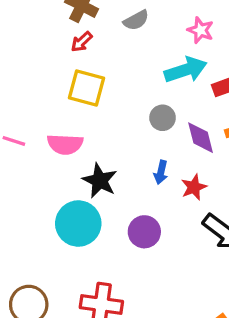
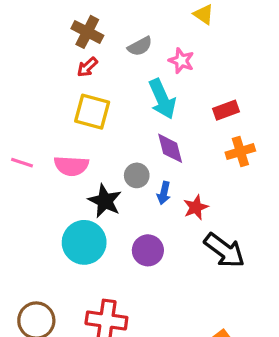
pink star: (201, 30) -> (181, 61), moved
cyan arrow: (186, 70) -> (162, 99), moved, turned 84
gray circle: (163, 118) -> (137, 175), moved
purple diamond: (201, 138) -> (170, 148), moved

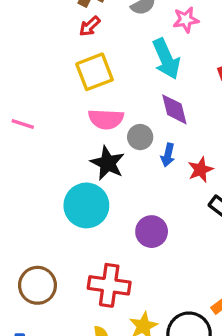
pink star: (181, 61) -> (186, 20), turned -30
yellow square: (92, 112) -> (95, 72), turned -36
pink semicircle: (71, 166) -> (106, 119), moved
purple circle: (148, 250) -> (152, 232), moved

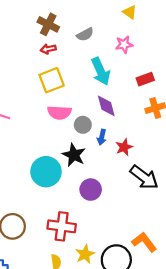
pink star: (186, 20) -> (124, 44), moved
red arrow: (90, 26) -> (48, 49), turned 32
black star: (108, 163) -> (74, 155), moved

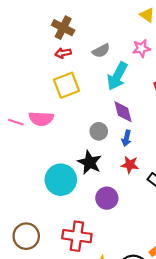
gray semicircle: (85, 34) -> (101, 51), moved
cyan arrow: (101, 71) -> (117, 76), turned 52
pink semicircle: (59, 113) -> (41, 119), moved
blue arrow: (102, 137) -> (126, 138), moved
red star: (124, 147) -> (130, 165), moved, turned 30

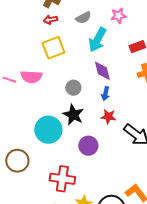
gray circle: (99, 131) -> (73, 88), moved
brown circle: (26, 236) -> (17, 161), moved

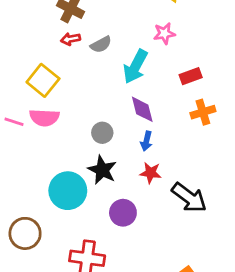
gray semicircle: (83, 18) -> (101, 44), moved
yellow square: (53, 48) -> (43, 80), moved, turned -30

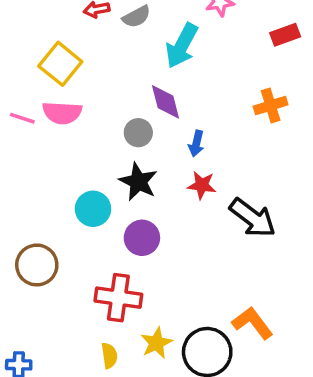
red rectangle: (191, 76) -> (285, 35), moved
purple diamond: (142, 109) -> (165, 102), moved
cyan circle: (68, 191) -> (93, 209), size x0.7
purple circle: (123, 213) -> (142, 238), moved

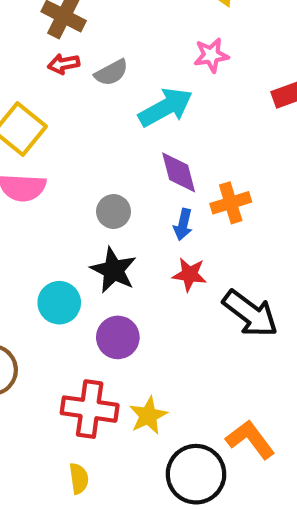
cyan arrow: (182, 46) -> (166, 107), turned -147
purple diamond: (165, 102) -> (179, 172), moved
orange cross: (271, 105) -> (231, 203), moved
yellow star: (156, 343) -> (148, 416), moved

